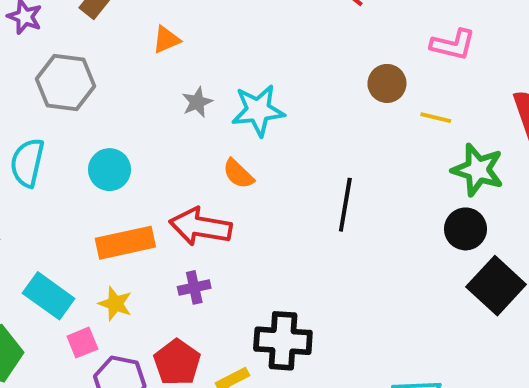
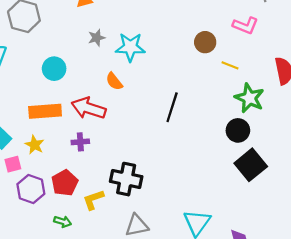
cyan circle: (109, 170) -> (54, 69), moved

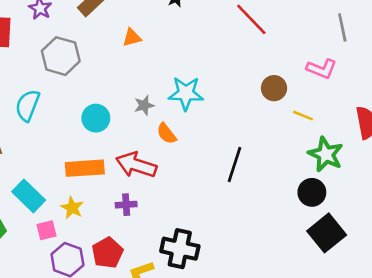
gray star: (97, 38) -> (144, 105), moved

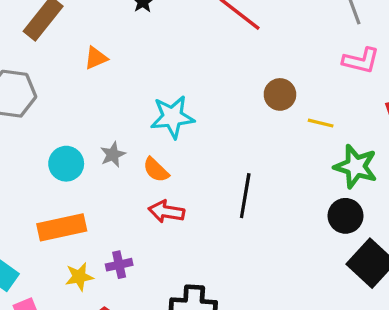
pink L-shape: (322, 69) -> (361, 61), moved
gray star: (144, 105) -> (113, 154), moved
red arrow: (136, 165) -> (166, 212), moved, size x0.7
yellow star: (72, 208) -> (79, 277), moved, turned -30

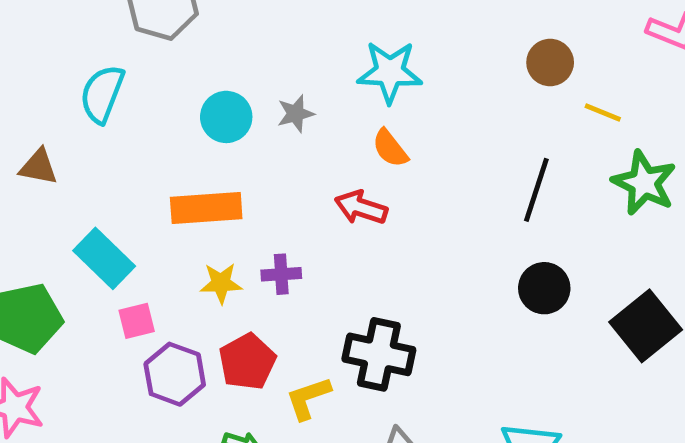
orange semicircle: (156, 170) -> (390, 148), moved
black line: (245, 196) -> (536, 190), moved
black circle: (346, 216) -> (544, 288), moved

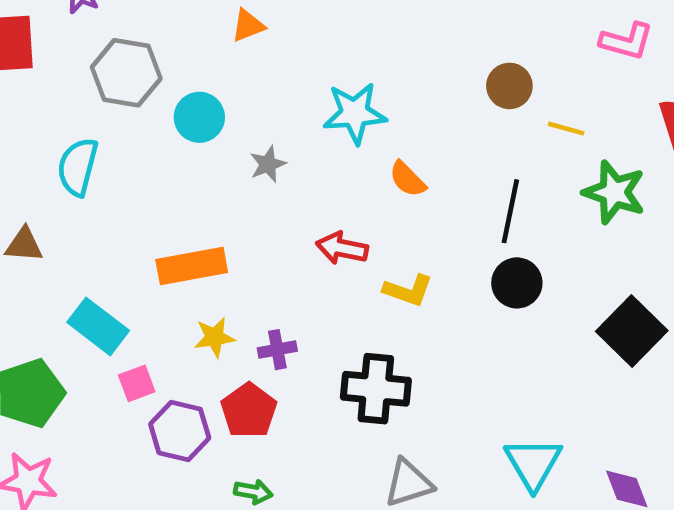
cyan circle: (226, 117) -> (199, 117), moved
orange semicircle: (390, 148) -> (407, 179), moved
purple cross: (281, 274) -> (277, 350), moved
black circle: (544, 288) -> (517, 283), moved
yellow L-shape: (308, 398) -> (408, 290), moved, turned -135

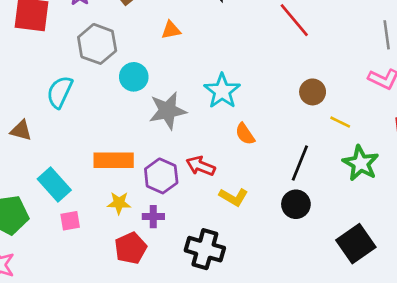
cyan star: (355, 113) -> (222, 91), turned 30
gray star: (268, 164) -> (168, 111), size x1.8
purple hexagon: (180, 431) -> (161, 176), moved

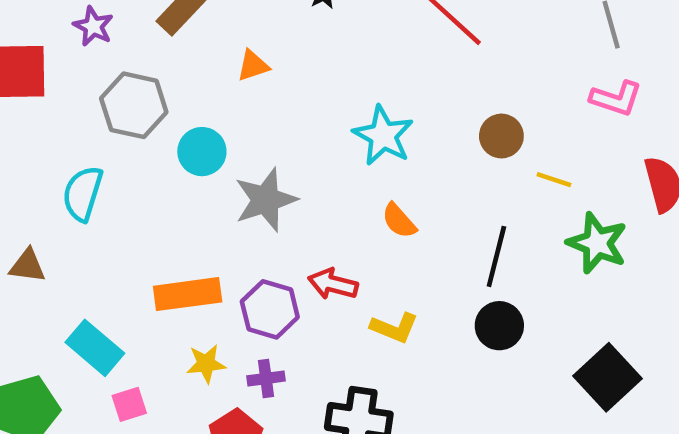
cyan star: (222, 91) -> (383, 136), moved

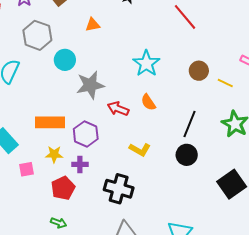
yellow line: (554, 180) -> (225, 83), moved
red arrow: (333, 284) -> (118, 109), moved
pink square: (129, 404) -> (27, 169), moved

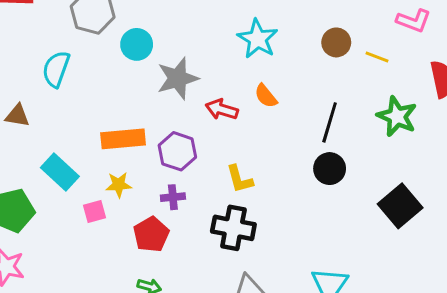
yellow L-shape: (140, 150) -> (240, 179), moved, turned 50
yellow star: (54, 154) -> (119, 185), moved

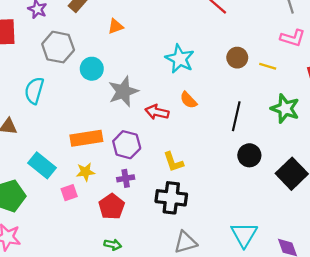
black circle: (330, 169) -> (249, 155), moved

